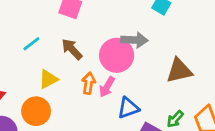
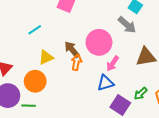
gray arrow: (134, 40) -> (127, 25), moved, turned 36
brown arrow: (72, 49) -> (72, 49), moved
pink arrow: (107, 87) -> (113, 64), moved

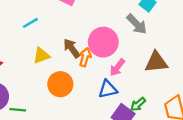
orange arrow: (76, 62) -> (85, 57), moved
orange circle: (35, 81) -> (60, 84), moved
green arrow: (141, 94) -> (138, 104), moved

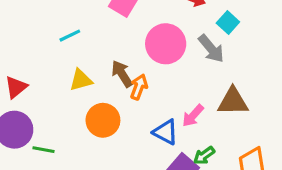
pink circle: (103, 42) -> (166, 44), moved
pink arrow: (117, 67) -> (193, 116), moved
blue triangle: (108, 89) -> (166, 132), turned 36

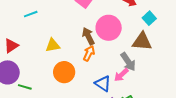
cyan line: (70, 36) -> (31, 14), moved
gray arrow: (211, 49) -> (128, 62), moved
brown arrow: (122, 74) -> (88, 36), moved
brown triangle: (233, 101) -> (142, 41), moved

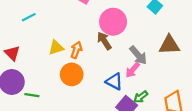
brown arrow: (88, 36) -> (104, 41), moved
brown triangle: (142, 41) -> (169, 45), moved
red triangle: (11, 46) -> (12, 53), turned -35
orange arrow: (89, 53) -> (76, 50), moved

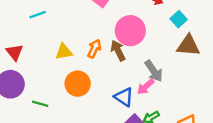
brown triangle: (169, 45) -> (188, 46), moved
orange arrow: (76, 50) -> (94, 49), moved
green line: (32, 95) -> (40, 104), moved

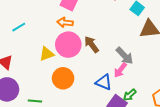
pink circle: (130, 31) -> (68, 45), moved
orange arrow: (94, 49) -> (65, 23), moved, turned -98

